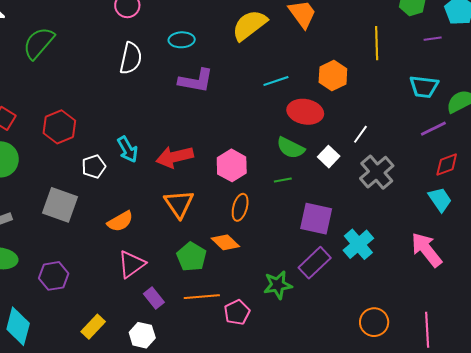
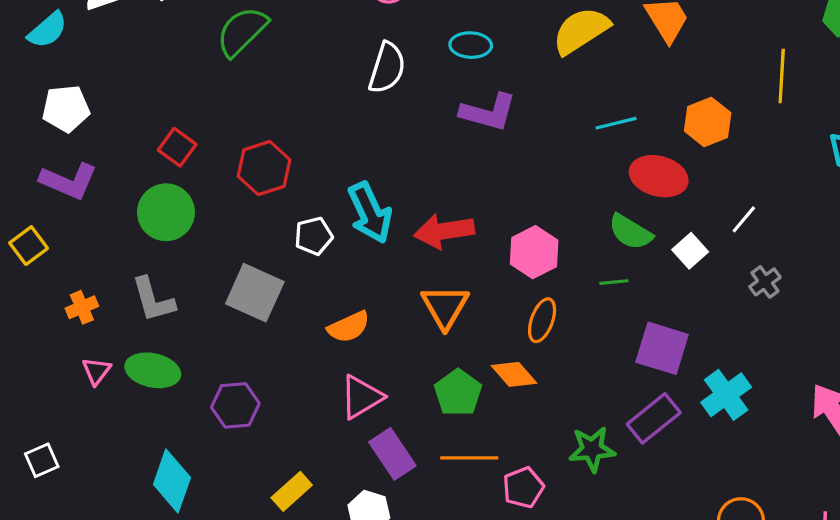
cyan arrow: (128, 149) -> (370, 213), size x1.4
gray cross: (377, 172) -> (765, 282), size x0.6
purple rectangle: (154, 298) -> (392, 454), size x1.4

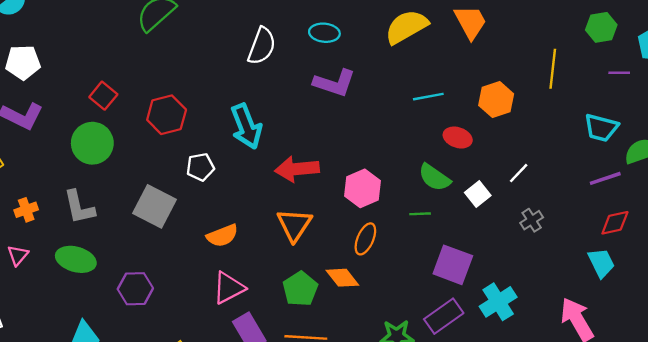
red ellipse: (659, 176) -> (458, 138), size x0.7
cyan arrow: (370, 213) -> (246, 126), moved
pink triangle: (96, 371) -> (18, 255), moved

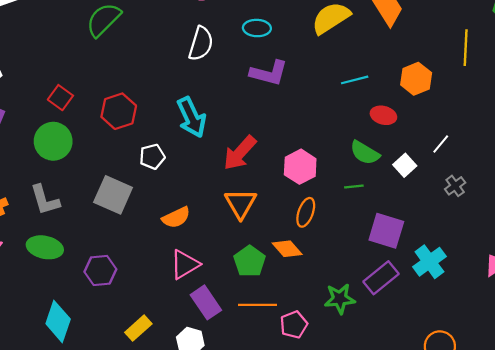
red arrow: (297, 169) -> (240, 153), turned -39

